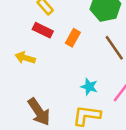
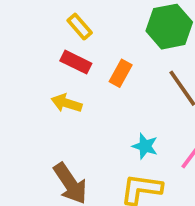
yellow arrow: (25, 58) -> (67, 103), moved

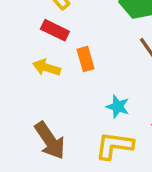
orange rectangle: (121, 73) -> (86, 59), moved, turned -45

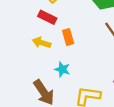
cyan star: (118, 107) -> (62, 69), moved

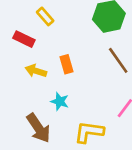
red rectangle: (47, 17) -> (24, 39), moved

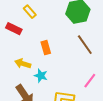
yellow arrow: (36, 71) -> (23, 64), moved

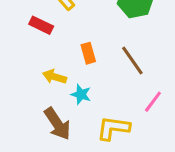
brown line: (85, 45) -> (132, 61), moved

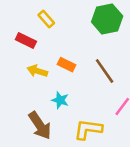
orange rectangle: (88, 53) -> (67, 65), turned -48
yellow arrow: (54, 77) -> (37, 71), moved

